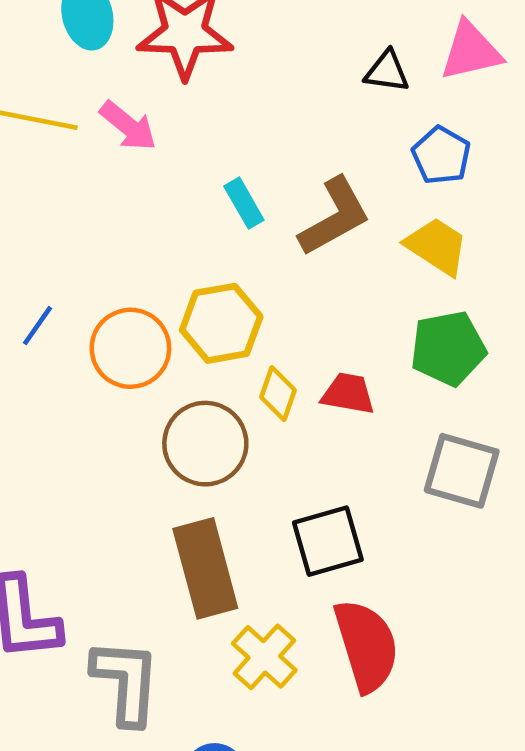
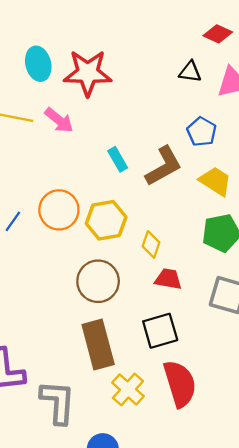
black triangle: (387, 71) -> (190, 72), moved
blue pentagon: (441, 155) -> (202, 132), moved
orange circle: (130, 348) -> (59, 210), moved
yellow diamond: (278, 394) -> (151, 244), moved
red trapezoid: (348, 394) -> (168, 279), moved

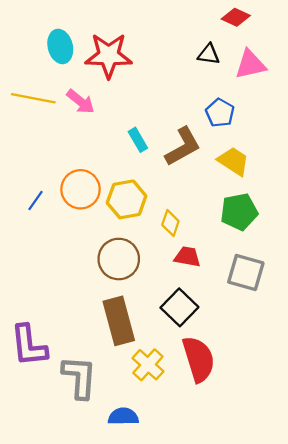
black square: (160, 331) -> (179, 307), turned -30

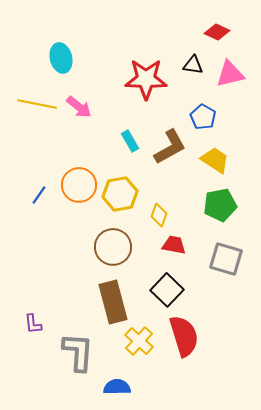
red star: (109, 55) -> (146, 79), moved
purple L-shape: (29, 346) -> (33, 324), size x0.5

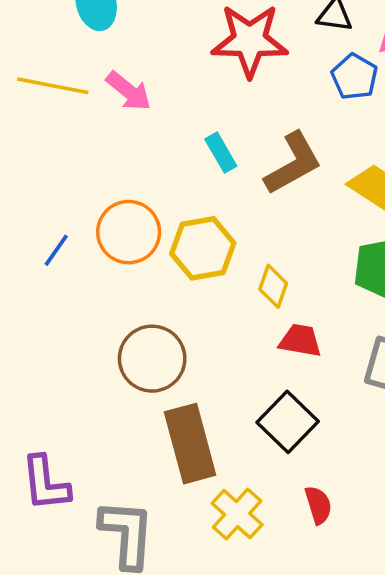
blue pentagon: (203, 117) -> (355, 77), moved
brown circle: (113, 247) -> (152, 359), moved
purple L-shape: (33, 324) -> (45, 483), size x1.6
red semicircle: (184, 336) -> (318, 505), size x0.5

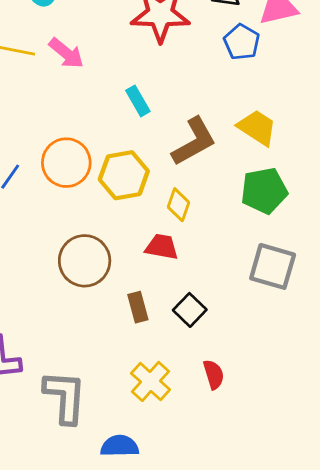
brown L-shape: (293, 163) -> (194, 142), moved
red trapezoid: (300, 341) -> (162, 247), moved
black square: (288, 422) -> (190, 310), size x0.7
brown rectangle: (190, 444) -> (138, 307), moved, size x0.5

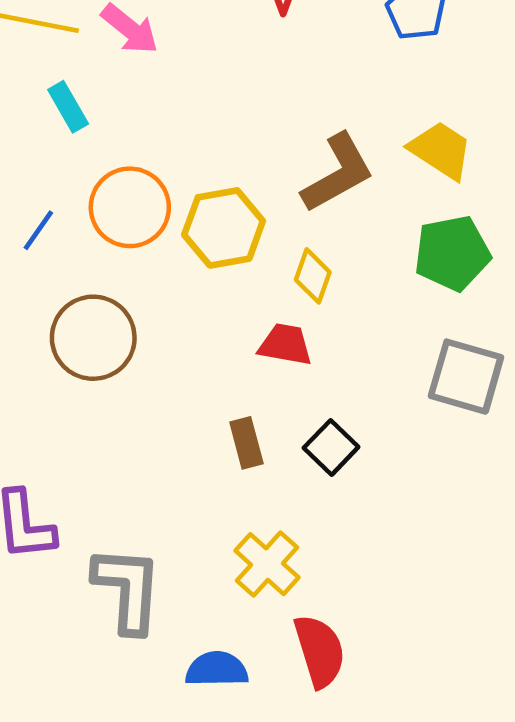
cyan rectangle: (138, 101) -> (68, 107), moved
brown circle: (85, 261) -> (93, 338), moved
red semicircle: (214, 374) -> (320, 651), moved, size x1.5

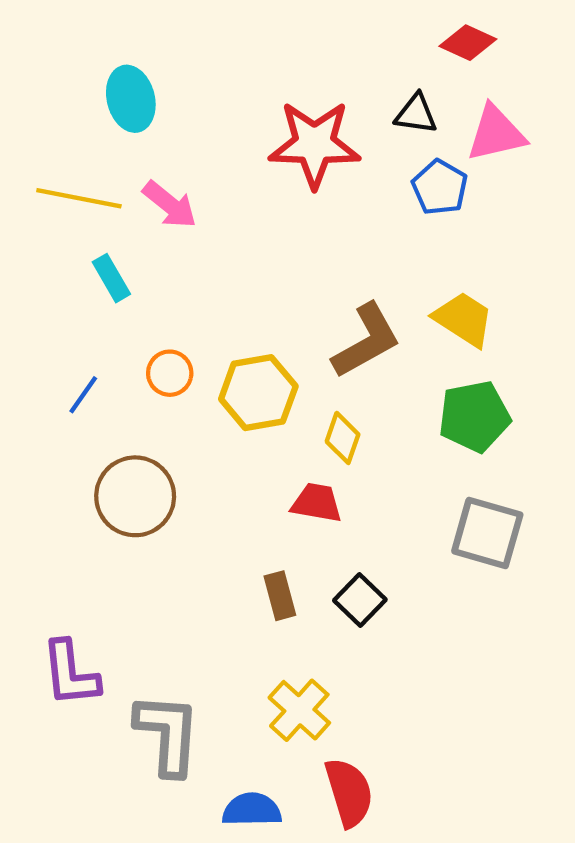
orange circle: (130, 207) -> (170, 373), size x0.6

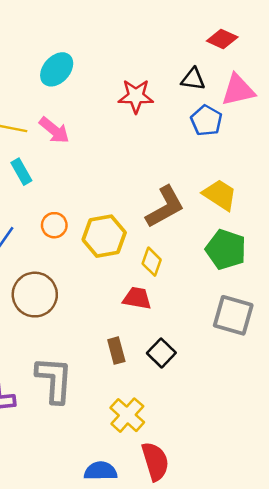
cyan ellipse: (131, 99) -> (57, 69), moved, turned 56
red star: (314, 144) -> (136, 96), size x0.7
green pentagon: (474, 416) -> (226, 250), turned 30
gray L-shape: (168, 734) -> (54, 380), moved

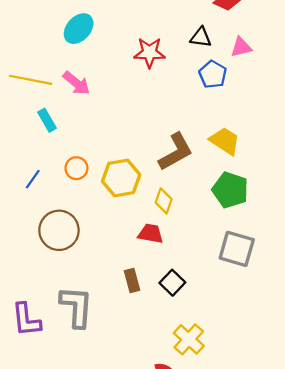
pink triangle: (238, 90) -> (241, 47), size x0.7
yellow cross: (127, 415) -> (189, 339), moved

